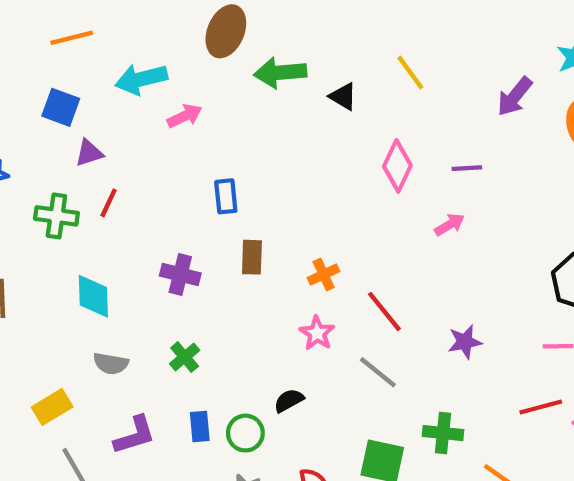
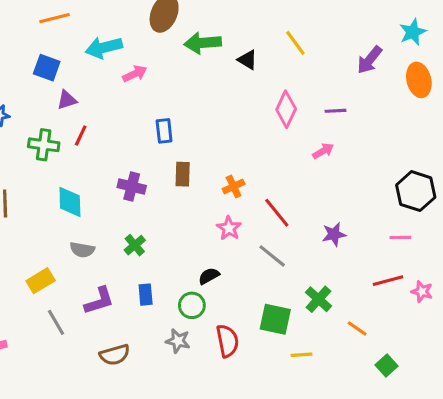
green circle: (245, 433) -> (192, 305), moved
green cross: (443, 433) -> (319, 299), turned 36

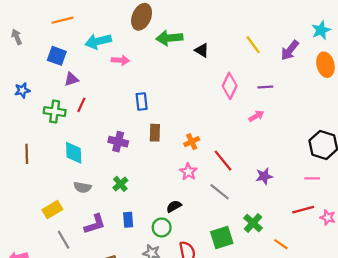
yellow line: (295, 43) -> (253, 45), moved
pink arrow: (135, 74) -> (120, 60), turned 30
green square: (275, 319) -> (222, 237), turned -30

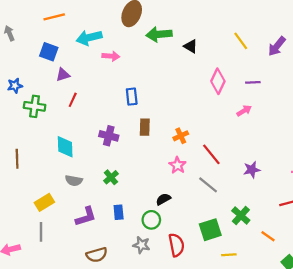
green cross: (55, 112) -> (35, 106), moved
brown line: (27, 154) -> (17, 159), moved
gray line: (64, 240) -> (41, 232), moved, turned 30

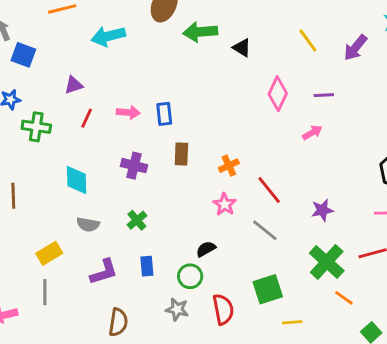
blue square: (49, 52) -> (23, 55), moved
pink arrow: (111, 56) -> (128, 112), moved
green cross: (241, 216) -> (327, 262), moved, size x1.4
brown semicircle: (97, 255) -> (118, 322), turned -65

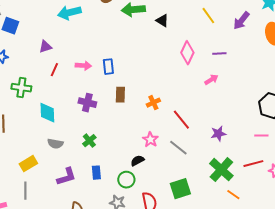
green cross: (36, 127) -> (21, 88), moved
pink star: (225, 204) -> (150, 140), moved

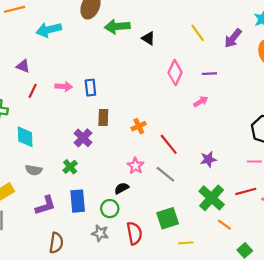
purple triangle: (45, 47) -> (23, 66), turned 40
purple cross: (87, 103) -> (83, 138), moved, turned 30
blue rectangle: (96, 173) -> (78, 201), size x1.5

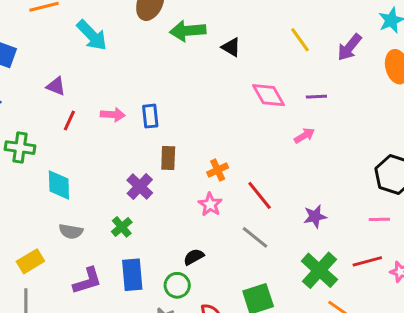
cyan arrow: (49, 30) -> (92, 35), turned -120
pink diamond: (175, 73) -> (269, 95), turned -55
pink star: (135, 166) -> (210, 204), moved

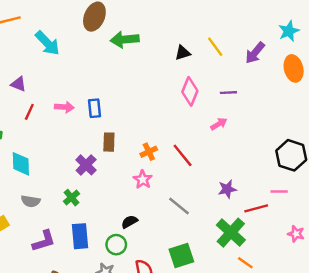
black triangle: (231, 47) -> (183, 53), moved, turned -49
pink diamond: (269, 95) -> (190, 91), turned 52
red line: (260, 195) -> (183, 155), moved
red line: (367, 261) -> (256, 208), moved

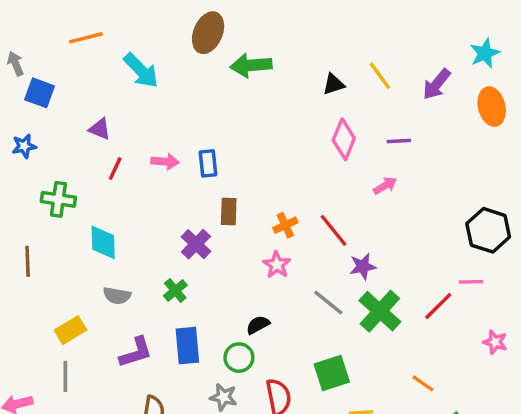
purple star: (227, 189) -> (363, 266), moved
red line: (256, 208) -> (438, 306), turned -30
green cross: (231, 233) -> (380, 311), moved

